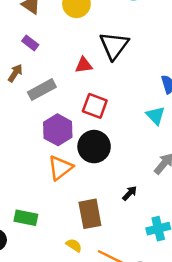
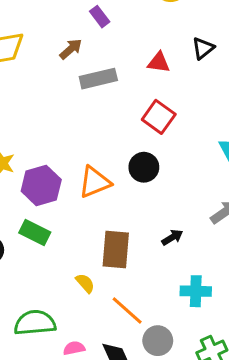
black triangle: (114, 45) -> (203, 48), size x0.6
purple hexagon: (58, 130) -> (41, 185), moved
black circle: (94, 147) -> (144, 167), size x0.7

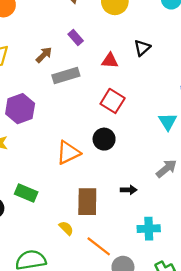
purple rectangle: (100, 17) -> (76, 37), moved
purple hexagon: (41, 185) -> (20, 109), moved
black arrow: (172, 237) -> (129, 190), turned 35

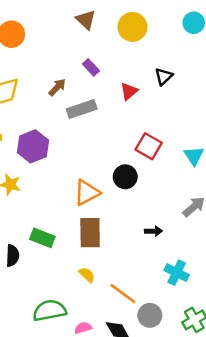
red triangle: (110, 61) -> (129, 91), turned -42
red square: (113, 101) -> (149, 146), moved
brown rectangle: (87, 202) -> (90, 233), moved
cyan cross: (149, 229) -> (177, 273), turned 30

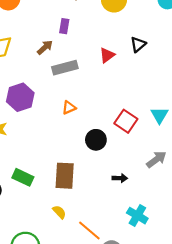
purple rectangle: (91, 67) -> (64, 26), moved, turned 48
red square: (149, 146) -> (126, 121), moved
black circle: (125, 177) -> (96, 140), moved
orange triangle: (87, 193) -> (69, 108), moved, size x0.6

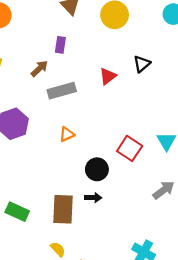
black arrow: (120, 178) -> (93, 198), moved

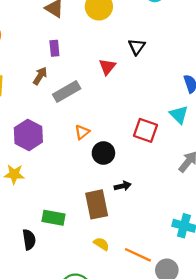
black circle: (97, 169) -> (103, 153), moved

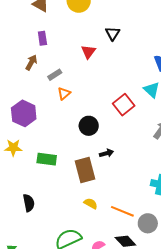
gray rectangle: (67, 92) -> (55, 75), size x0.6
red square: (145, 130) -> (124, 105), turned 35
orange triangle: (82, 132) -> (64, 93), moved
green rectangle: (54, 218) -> (47, 159), moved

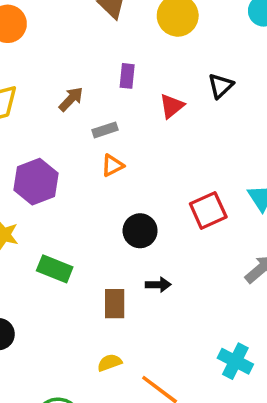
purple rectangle: (42, 38) -> (127, 76), moved
brown rectangle: (85, 170) -> (115, 304), size x0.7
yellow semicircle: (91, 204) -> (110, 363), turned -64

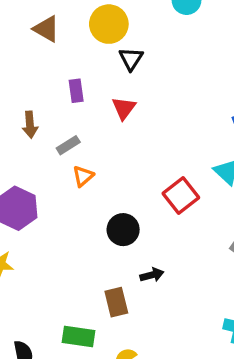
black triangle: (221, 86) -> (131, 59), moved
brown arrow: (71, 99) -> (30, 125), turned 145
green rectangle: (55, 269) -> (78, 336), moved

